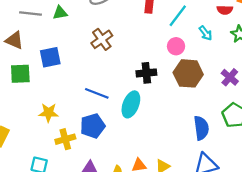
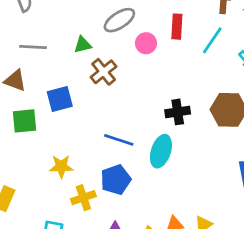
green triangle: (60, 13) -> (83, 45), moved
brown cross: (102, 39) -> (104, 72), moved
pink circle: (176, 46) -> (146, 43), moved

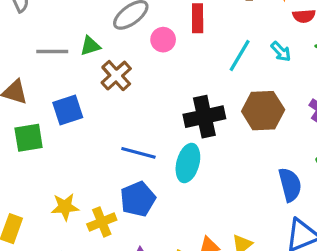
cyan line: (212, 40) -> (240, 56), moved
gray line: (33, 47) -> (52, 51), moved
black cross: (178, 112) -> (204, 117), size x1.4
yellow star: (61, 166) -> (65, 207), moved

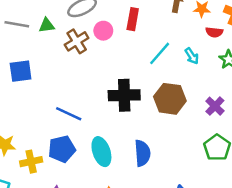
brown cross: (116, 76) -> (77, 41), moved
cyan ellipse: (188, 163) -> (101, 152), moved, turned -44
blue semicircle: (290, 185) -> (142, 153), moved

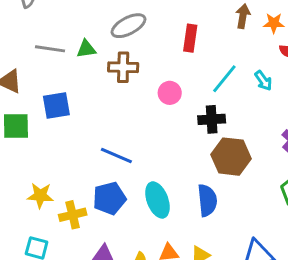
pink circle: (103, 31) -> (170, 93), moved
brown cross: (77, 41) -> (123, 67), turned 35
black cross: (124, 95) -> (212, 119), moved, size x0.7
brown hexagon: (170, 99) -> (231, 157), moved

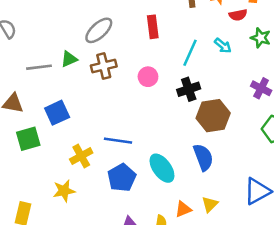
yellow cross: (73, 215) -> (81, 156), moved

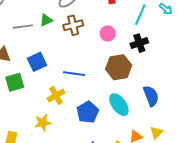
brown hexagon: (213, 116) -> (119, 67), moved
blue line: (118, 141) -> (74, 74), moved

